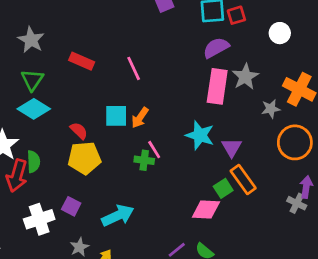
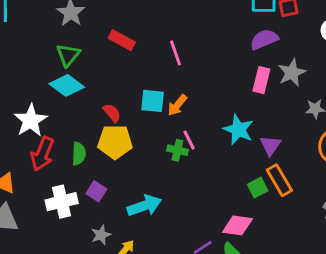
pink rectangle: (217, 86) -> (261, 80), size x0.7
green semicircle: (33, 162) -> (79, 154), moved
pink diamond: (206, 210) -> (237, 225), moved

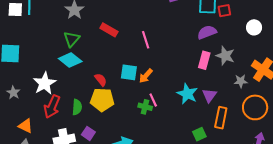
gray star: (292, 73) -> (225, 56), turned -30
purple triangle: (270, 145) -> (209, 95), moved
orange rectangle: (279, 180) -> (221, 118), moved, turned 40

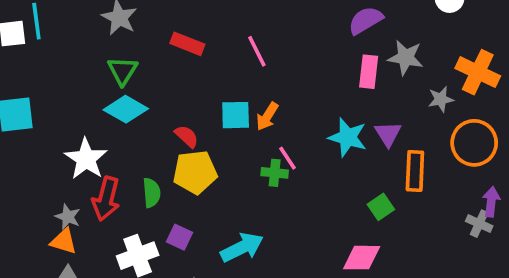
gray star: (13, 93) -> (68, 217), moved

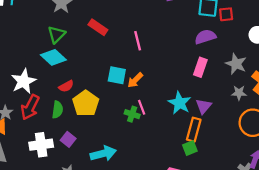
gray star: (406, 58) -> (236, 64), moved
red semicircle: (187, 136) -> (66, 86), moved, turned 96
orange rectangle: (415, 171) -> (194, 130), moved
yellow pentagon: (195, 172) -> (86, 103), turned 30

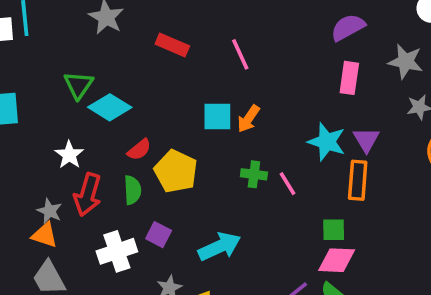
green triangle: (56, 35) -> (79, 85), moved
white star: (24, 81) -> (69, 155), size x0.7
pink line: (142, 107) -> (287, 184), moved
green square: (190, 148) -> (334, 230), moved, turned 32

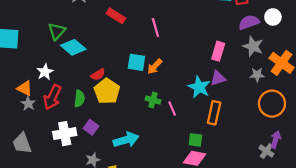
purple semicircle: (348, 27) -> (249, 22), moved
purple triangle: (366, 140) -> (218, 78), moved, turned 35
red semicircle: (139, 150) -> (98, 75), moved
orange triangle: (45, 235) -> (25, 88), moved

